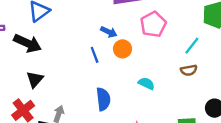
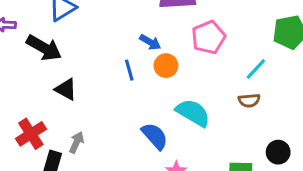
black triangle: (35, 79) -> (66, 89), moved, turned -48
cyan semicircle: (146, 83) -> (193, 113), size x1.6
blue semicircle: (103, 99) -> (155, 136), moved, turned -40

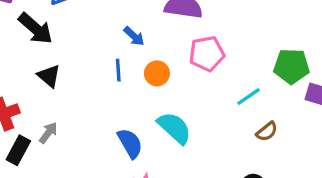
blue arrow: (150, 42) -> (134, 36), moved
brown semicircle: (249, 100) -> (267, 131), moved, turned -45

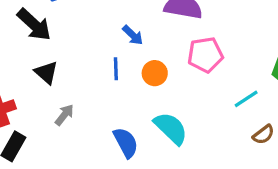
gray arrow: (48, 133) -> (64, 115), moved

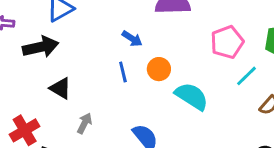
black arrow: (34, 25) -> (41, 47), turned -44
pink pentagon: (205, 55) -> (227, 42), moved
cyan semicircle: (171, 128) -> (192, 96), moved

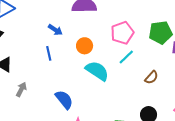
orange circle: (159, 69) -> (85, 46), moved
cyan line: (246, 76) -> (126, 57), moved

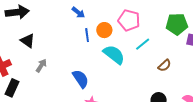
pink pentagon: (122, 33) -> (129, 20), moved, turned 30
blue line: (49, 53) -> (87, 35), moved

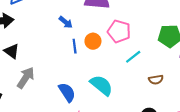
cyan semicircle: (114, 55) -> (101, 85), moved
brown semicircle: (164, 65) -> (156, 80), turned 32
gray arrow: (41, 66) -> (26, 78), size x1.5

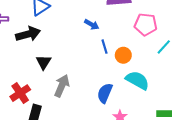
orange circle: (93, 41) -> (123, 55), moved
black triangle: (12, 51) -> (44, 62), turned 35
blue semicircle: (67, 92) -> (105, 93), turned -114

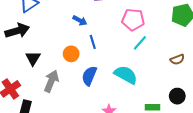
cyan line: (164, 47) -> (140, 43), moved
orange circle: (123, 55) -> (71, 54), moved
blue semicircle: (105, 93) -> (89, 76), moved

